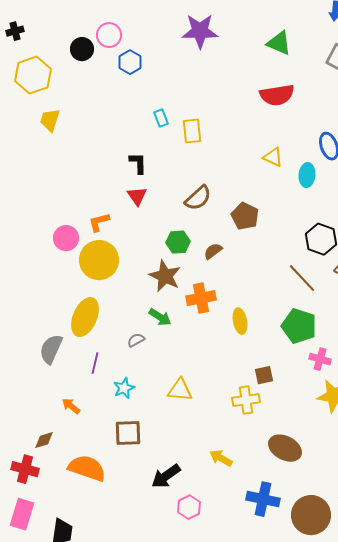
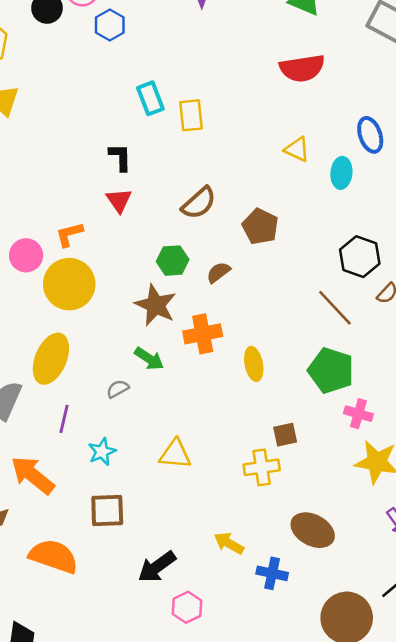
cyan rectangle: (161, 118) -> (150, 98), size x1.4
orange arrow: (71, 406) -> (33, 475), size x1.8
blue cross: (263, 499) -> (272, 573), moved, size x0.7

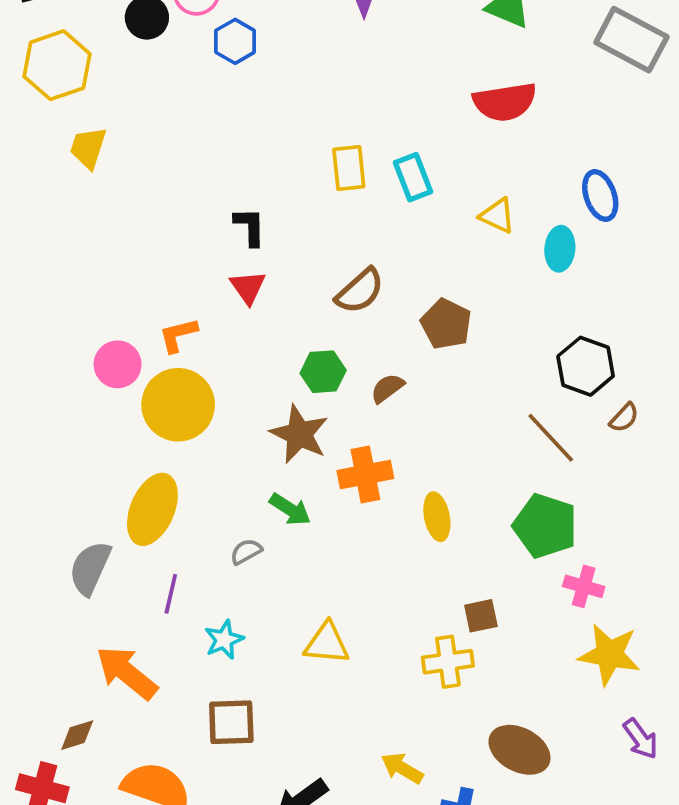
cyan rectangle: (150, 98) -> (413, 177), moved

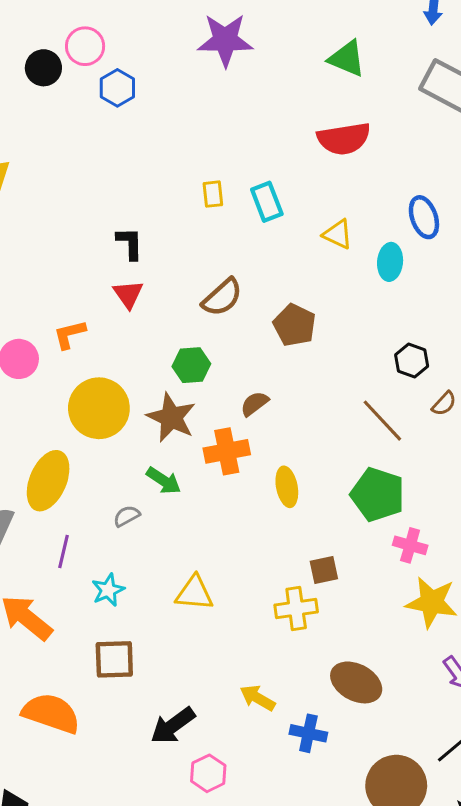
yellow rectangle: (349, 168) -> (213, 194), size x0.7
black hexagon: (586, 366) -> (412, 360), size x0.7
brown semicircle: (387, 388) -> (254, 404), moved
yellow circle: (178, 405) -> (99, 408), moved

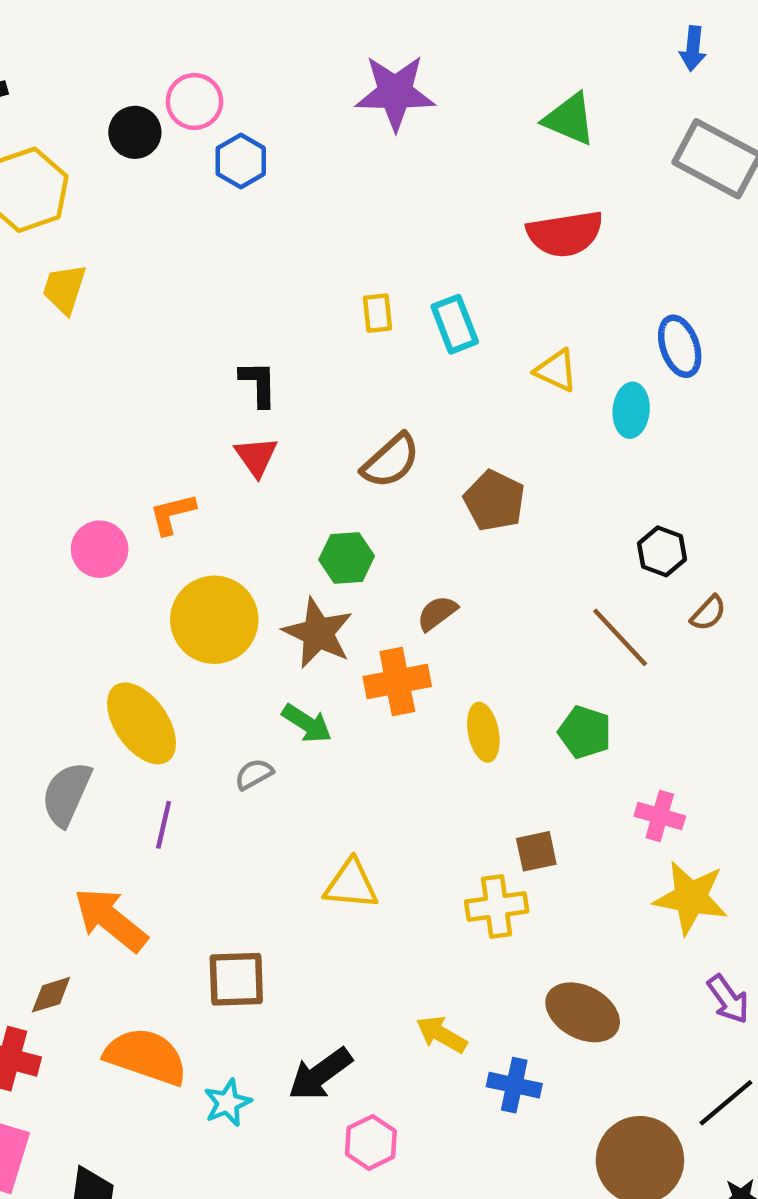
yellow ellipse: (48, 481) -> (142, 723), turned -58
green pentagon: (378, 495) -> (585, 732), moved, size x0.7
cyan star: (108, 590) -> (228, 1103), moved

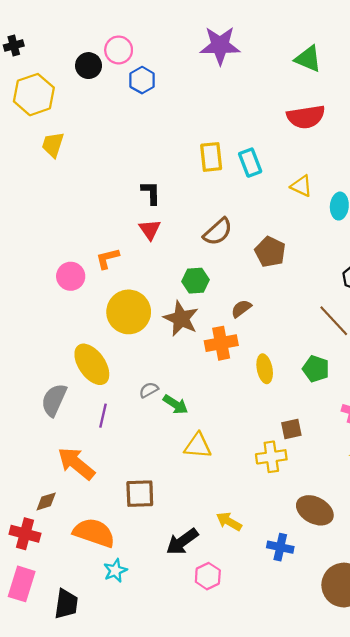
yellow rectangle: (378, 313) -> (211, 157), size x1.5
green arrow: (307, 723) -> (175, 404), moved
yellow arrow: (441, 1034) -> (229, 521), moved
cyan star: (228, 1103) -> (115, 571), moved

